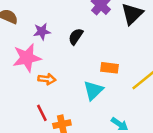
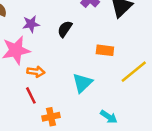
orange rectangle: (110, 68) -> (105, 50), moved
red line: (42, 113) -> (31, 95), moved

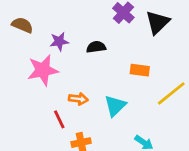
black semicircle: (65, 29) -> (96, 47), turned 48
orange arrow: (36, 72) -> (78, 99), moved

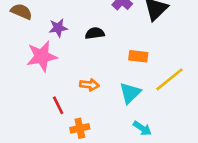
orange arrow: (78, 99) -> (89, 85), moved
cyan triangle: (115, 106) -> (130, 93), moved

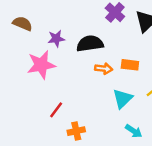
black semicircle: (95, 33) -> (90, 44), size x1.5
orange arrow: (89, 85) -> (104, 69), moved
red line: (58, 105) -> (56, 110), turned 63

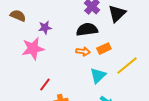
black semicircle: (90, 44) -> (87, 30), moved
orange rectangle: (130, 65) -> (104, 49), turned -32

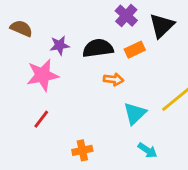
black semicircle: (87, 30) -> (98, 48), moved
orange rectangle: (104, 49) -> (135, 50), moved
red line: (45, 85) -> (41, 119), moved

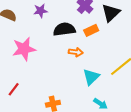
purple star: (60, 45) -> (41, 11), moved
red line: (41, 119) -> (14, 89), moved

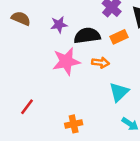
purple star: (41, 11) -> (59, 25), moved
pink star: (24, 49) -> (66, 61), moved

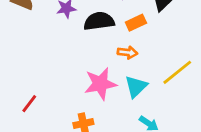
pink star: (66, 61) -> (100, 84), moved
orange arrow: (101, 63) -> (127, 52), moved

